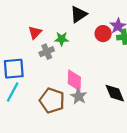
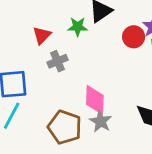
green star: (62, 39) -> (78, 27), moved

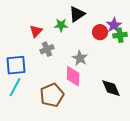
gray star: (101, 121) -> (80, 58), moved
brown pentagon: (65, 127) -> (52, 95), turned 30

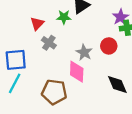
red circle: (100, 32) -> (109, 46), moved
gray cross: (47, 49) -> (49, 43), turned -32
brown pentagon: (52, 95) -> (54, 92), turned 30

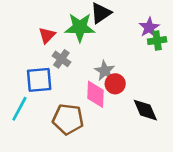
green star: (64, 17) -> (80, 27), size x1.6
red circle: (109, 46) -> (115, 84), moved
blue square: (16, 60) -> (39, 80), moved

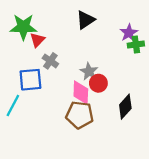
green star: (80, 27) -> (23, 27), moved
black diamond: (145, 110) -> (125, 107), turned 65
brown pentagon: (68, 119) -> (80, 115), moved

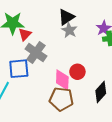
gray cross: (50, 61) -> (36, 53), size x1.5
gray star: (89, 71) -> (69, 30), moved

